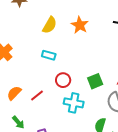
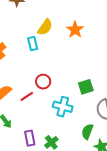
cyan rectangle: (49, 55) -> (33, 44), moved, turned 56
red circle: (63, 80) -> (43, 82), moved

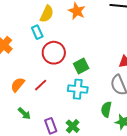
red circle: (43, 82) -> (54, 53), moved, size x1.5
green square: (86, 87) -> (81, 66), moved

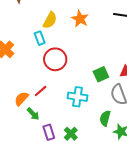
green square: (81, 66) -> (101, 74), moved
orange semicircle: (18, 85) -> (21, 99), moved
green arrow: (24, 113) -> (33, 114), moved

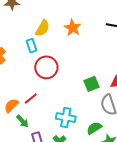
cyan cross: (77, 97) -> (66, 118), moved
green semicircle: (105, 118) -> (94, 128), turned 42

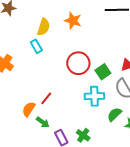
red circle: (46, 67) -> (78, 63), moved
cyan cross: (66, 118) -> (94, 96), moved

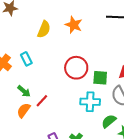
cyan rectangle: (36, 46) -> (26, 59), moved
green square: (103, 72) -> (100, 78), turned 35
green arrow: (43, 122) -> (24, 91), moved

